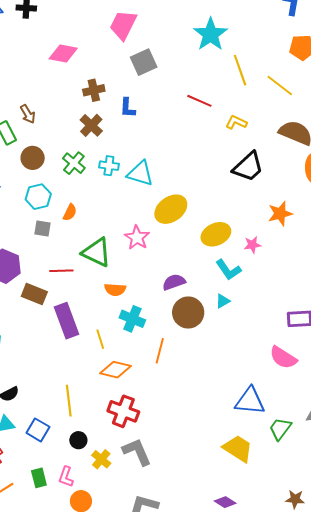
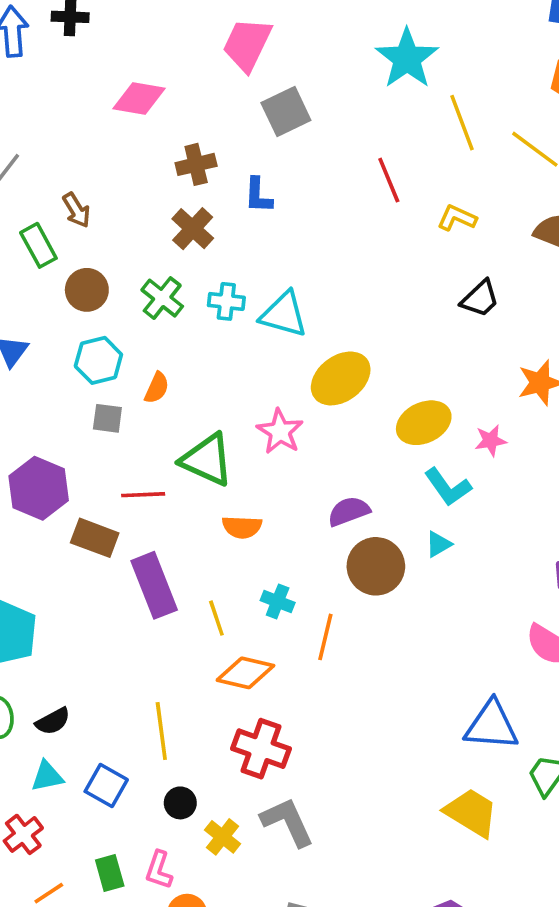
red line: (199, 101) -> (389, 180), turned 45
black trapezoid: (248, 167) -> (480, 299), size x0.7
cyan cross: (132, 319) -> (278, 602), moved, size x0.7

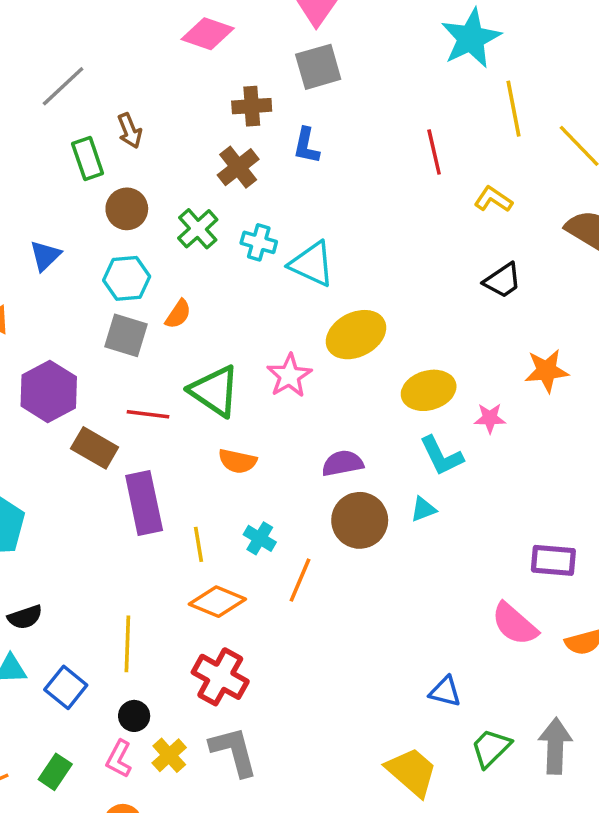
gray square: (286, 111) -> (318, 67), moved
gray square: (107, 418) -> (126, 335), size x1.4
blue triangle: (492, 725) -> (445, 692), size x0.6
pink L-shape: (159, 870) -> (119, 759), moved
green rectangle: (110, 873) -> (55, 772), turned 40

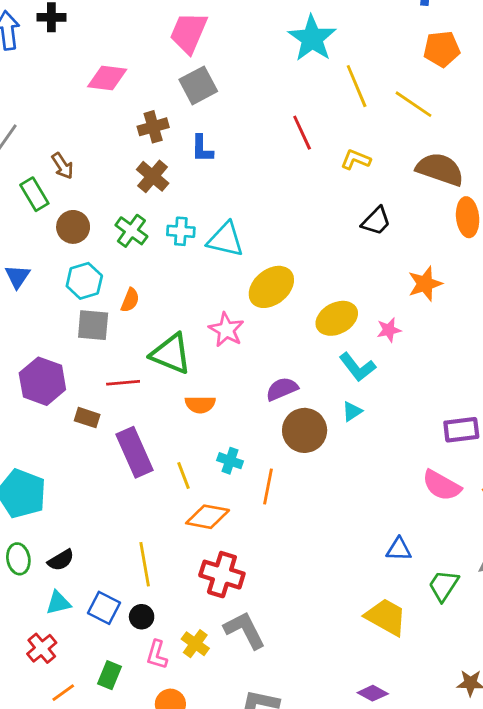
brown rectangle: (95, 448) -> (87, 418), size x0.7
black circle: (134, 716) -> (142, 617), moved

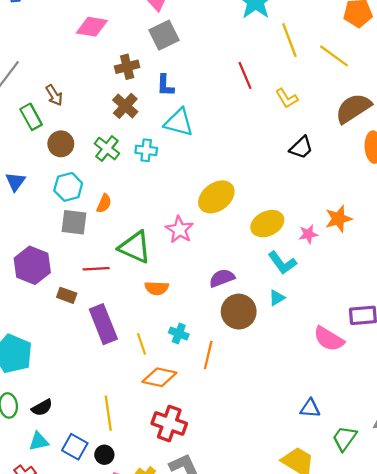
yellow L-shape: (356, 160) -> (287, 98), turned -145
brown semicircle: (440, 169) -> (353, 108), turned -54
cyan triangle: (225, 239) -> (179, 122), moved
orange star: (425, 284) -> (338, 219), moved
pink semicircle: (442, 485) -> (329, 339), moved

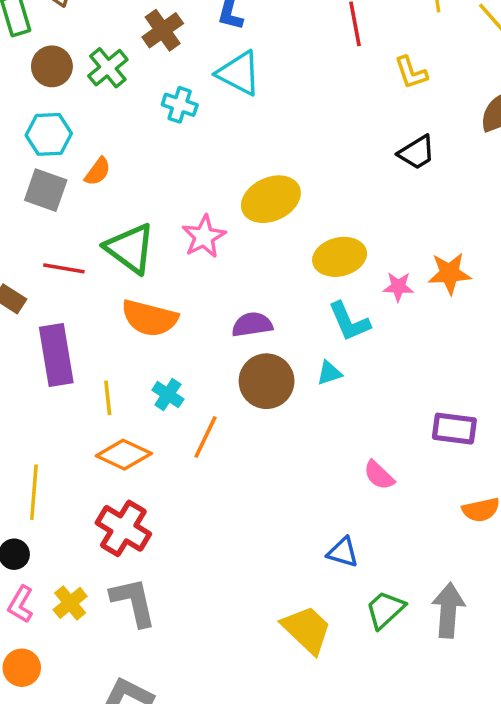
green cross: (107, 149) -> (108, 68), moved
orange semicircle: (157, 288) -> (150, 318), size x1.5
pink semicircle: (329, 339) -> (379, 475), moved, size x0.7

